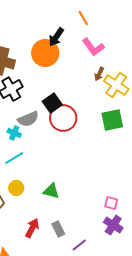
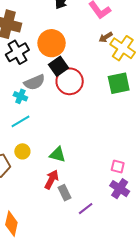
orange circle: (45, 53) -> (52, 43), moved
brown arrow: (99, 74) -> (106, 37), turned 32
red arrow: (32, 228) -> (52, 180), moved

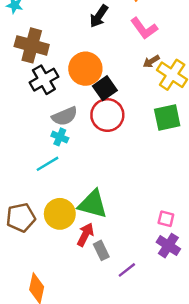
black square: (59, 66) -> (105, 88), moved
cyan cross: (20, 96) -> (60, 137), moved
yellow circle: (22, 151) -> (60, 214), moved, size x1.6
green triangle: (58, 154) -> (93, 204), size x1.5

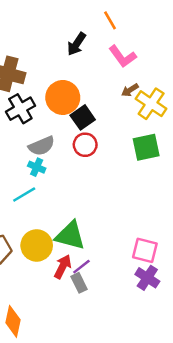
red circle: (107, 115) -> (85, 145), size x0.7
pink square: (166, 219) -> (145, 250), size x1.5
purple line: (127, 270) -> (81, 267), moved

